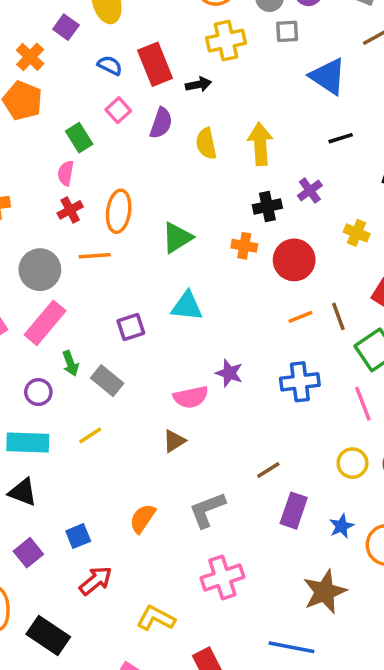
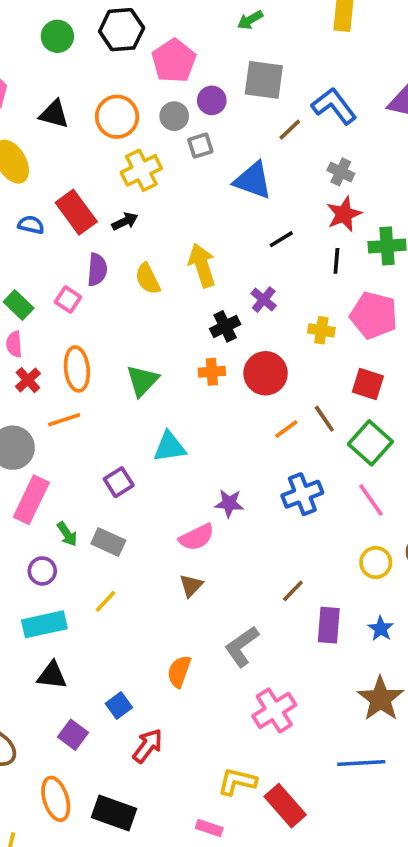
pink square: (118, 110) -> (68, 299), moved
yellow L-shape: (156, 618) -> (237, 782), moved

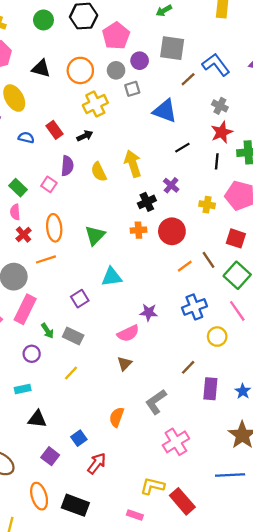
red rectangle: (76, 212) -> (54, 130), size x0.7
yellow circle: (376, 563) -> (217, 337), moved
cyan rectangle: (44, 624) -> (23, 389), moved, size x0.6

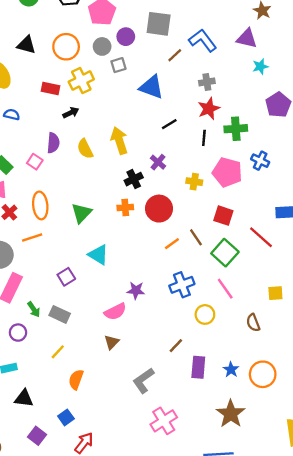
gray cross: (220, 106) -> (207, 82), turned -35
red rectangle: (54, 130) -> (50, 89), moved, turned -42
cyan triangle: (112, 277) -> (98, 255), turned 40
orange semicircle: (117, 417) -> (76, 380), moved

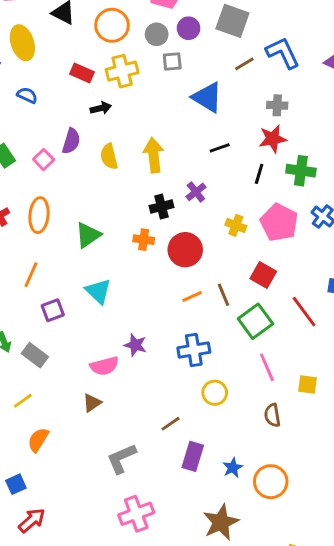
orange line: (32, 237) -> (31, 275), moved, turned -60
pink line: (225, 289) -> (267, 367), moved

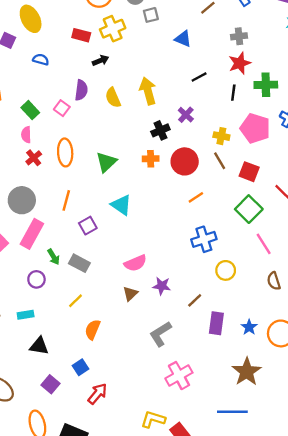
blue triangle: (207, 97) -> (183, 39), size x0.7
brown line: (223, 295) -> (220, 161), moved
purple star: (135, 345) -> (162, 286), moved

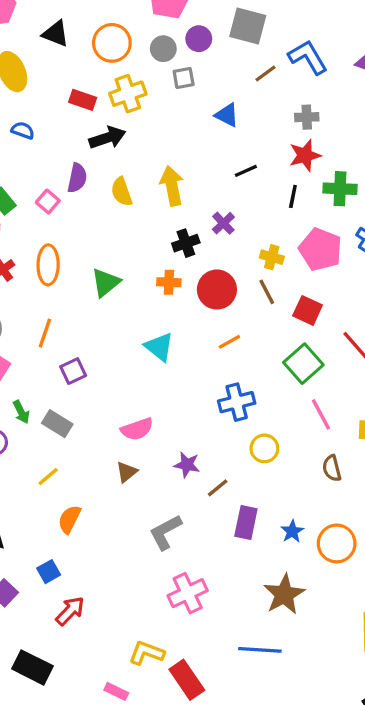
black arrow: (100, 60) -> (107, 138), size x1.5
cyan triangle: (121, 205) -> (159, 347), moved
purple star: (162, 286) -> (187, 465), moved

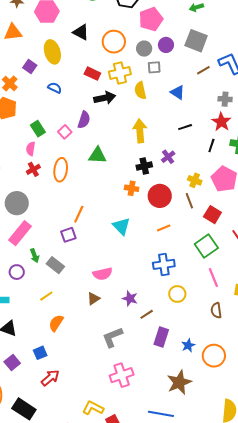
red star: (305, 155) -> (221, 122), turned -30
yellow semicircle: (122, 192) -> (140, 90), moved
green triangle: (106, 283) -> (97, 155), moved, turned 36
orange line: (45, 333) -> (79, 214), moved

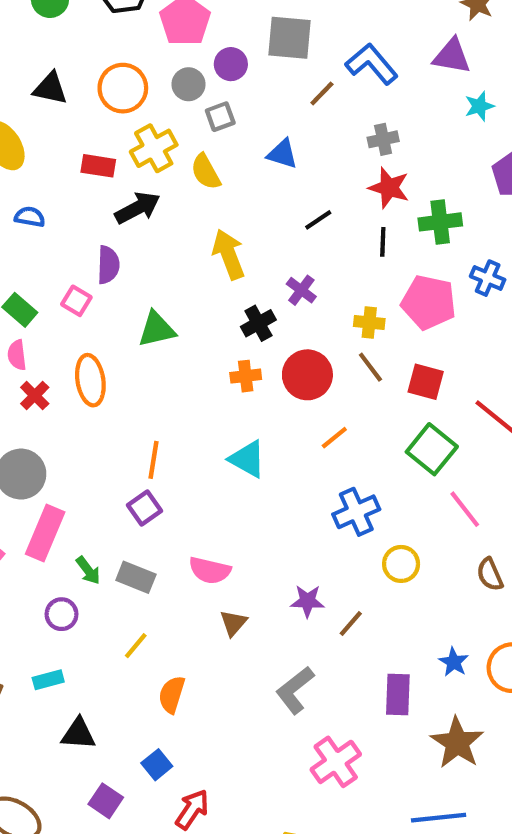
pink semicircle: (103, 274) -> (210, 570), moved, turned 42
purple rectangle: (161, 337) -> (398, 695), moved

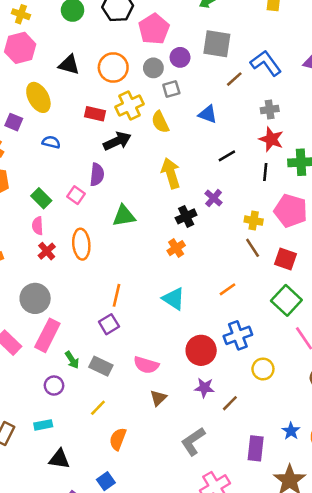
red circle: (307, 375) -> (201, 350), moved
orange cross: (246, 376) -> (176, 248), turned -30

